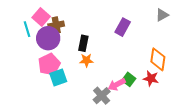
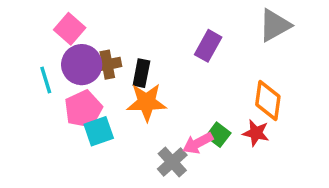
gray triangle: (162, 15) -> (275, 25), size x1.5
brown cross: (56, 25) -> (107, 65), moved
cyan line: (27, 29) -> (46, 80), moved
orange star: (86, 60) -> (147, 102), size x1.6

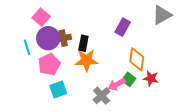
orange diamond: (268, 100) -> (137, 59), moved
cyan square: (99, 131) -> (58, 90), moved

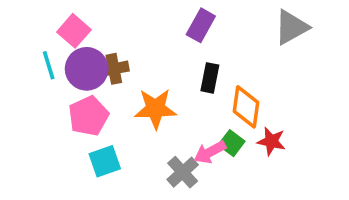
purple rectangle: (123, 27) -> (201, 25), moved
black rectangle: (83, 43) -> (210, 78), moved
cyan line: (27, 47) -> (49, 65), moved

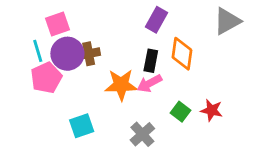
pink square: (74, 31) -> (58, 24), turned 30
black rectangle: (210, 78) -> (151, 61), moved
orange diamond: (246, 107) -> (182, 54), moved
pink pentagon: (88, 116) -> (46, 78), moved
pink arrow: (210, 152) -> (149, 83), moved

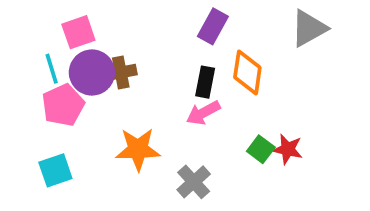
orange star: (121, 85) -> (138, 149), moved
green square: (181, 112) -> (261, 149), moved
cyan square: (82, 126) -> (55, 170), moved

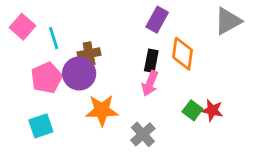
pink square: (78, 32) -> (23, 27), moved, turned -30
cyan line: (52, 69) -> (54, 38), moved
purple circle: (92, 72) -> (79, 73), moved
pink arrow: (203, 113) -> (150, 83), turned -40

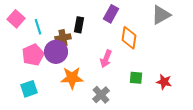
black rectangle: (151, 61) -> (79, 25), moved
green square: (192, 110) -> (136, 78), turned -32
red star: (212, 110) -> (164, 82), moved

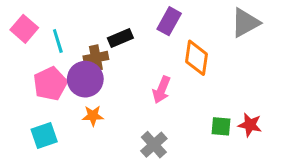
black rectangle: (79, 25) -> (120, 38), turned 56
orange star: (72, 78) -> (93, 116), moved, size x0.6
green square: (136, 78) -> (221, 126), moved

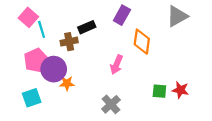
pink square: (24, 29) -> (28, 17), moved
purple circle: (85, 79) -> (54, 69), moved

